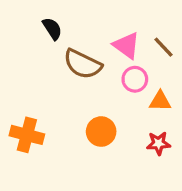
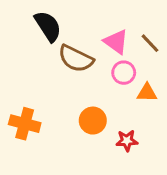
black semicircle: (52, 29) -> (48, 26), size x1.5
red star: (158, 143) -> (127, 141), moved

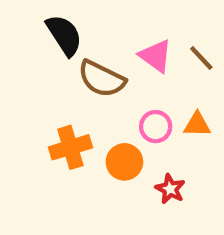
pink circle: (124, 73) -> (156, 127), moved
orange cross: (25, 124) -> (70, 147), moved, turned -32
red star: (127, 141) -> (170, 189), turned 30

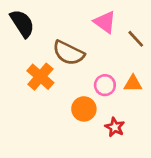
black semicircle: (64, 35) -> (22, 23), moved
pink triangle: (156, 56) -> (105, 22), moved
orange cross: (70, 147) -> (40, 77), moved, turned -32

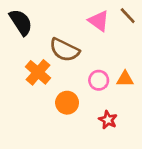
brown line: (136, 39) -> (128, 16), moved
orange circle: (84, 109) -> (67, 103), moved

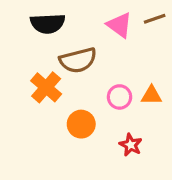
brown line: (128, 16) -> (155, 19), turned -66
black semicircle: (21, 22) -> (48, 24), moved, turned 120
brown semicircle: (64, 50) -> (78, 60), turned -40

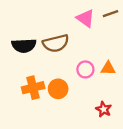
black semicircle: (48, 24) -> (24, 46), moved
orange cross: (46, 87) -> (33, 88), moved, turned 35
red star: (131, 145) -> (104, 109), moved

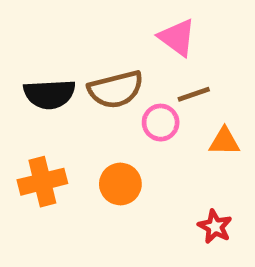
brown line: (110, 14) -> (194, 94), moved
pink circle: (85, 69) -> (161, 123), moved
orange cross: (33, 88) -> (42, 182), moved

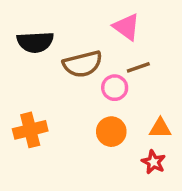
black semicircle: (49, 94) -> (35, 42), moved
orange triangle: (224, 141) -> (160, 128), moved
orange circle: (120, 184) -> (111, 132), moved

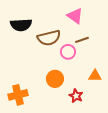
orange cross: (30, 130) -> (18, 95), moved
orange circle: (111, 132) -> (55, 79), moved
red star: (153, 162) -> (76, 96), moved

